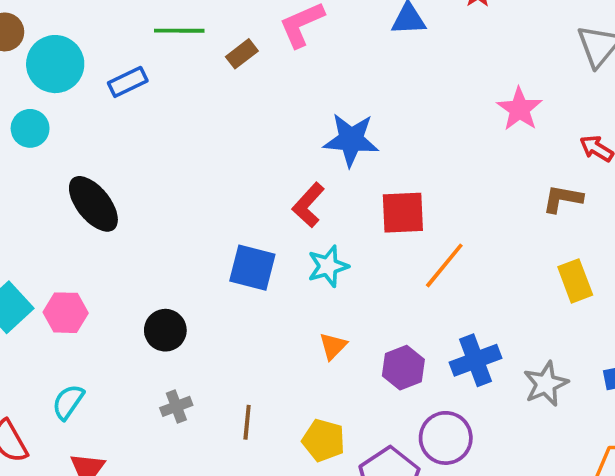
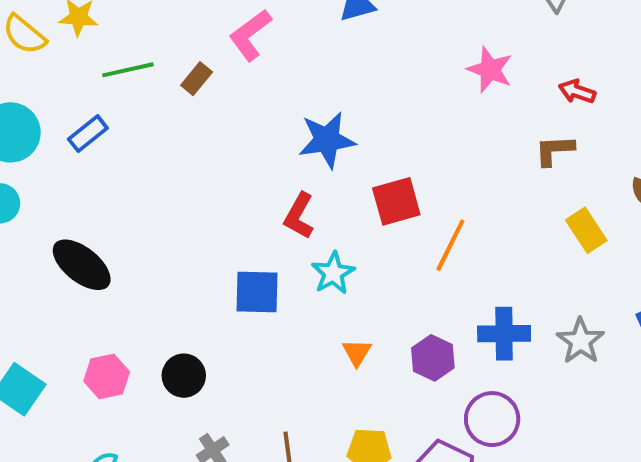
pink hexagon: (66, 313) -> (107, 376), moved
blue cross: (475, 360) -> (504, 334), turned 33

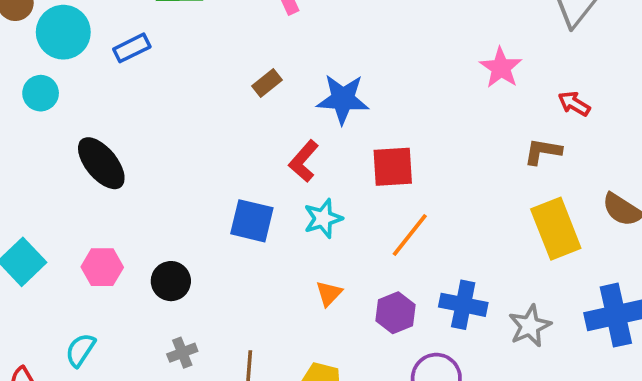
brown rectangle: (197, 79) -> (267, 83), moved
yellow rectangle: (586, 230) -> (556, 229), size x1.5
orange line: (450, 245) -> (410, 235), moved

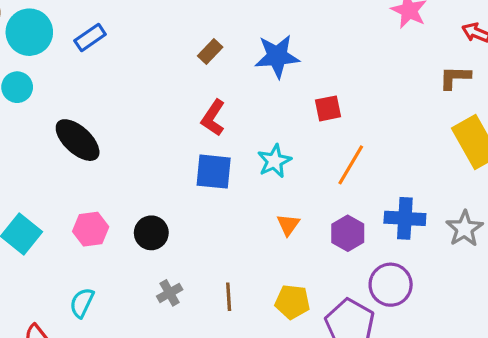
red L-shape: (304, 161) -> (213, 118), moved
red square: (393, 167) -> (328, 108), size x0.7

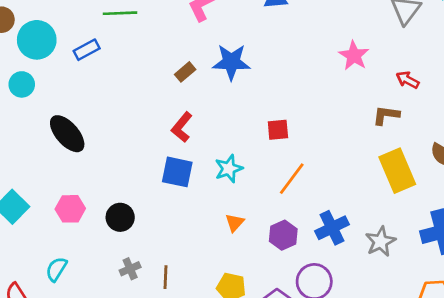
blue star: (277, 56) -> (231, 62), moved
blue cross: (405, 218) -> (332, 228), turned -36
brown line: (229, 297) -> (165, 277), moved

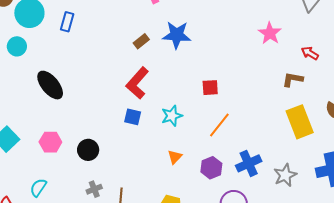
blue rectangle: (87, 50) -> (67, 22), turned -48
red L-shape: (182, 127) -> (137, 83), size x1.4
blue square: (177, 172) -> (133, 117), size x0.7

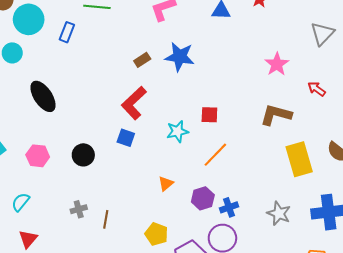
brown L-shape: (293, 79) -> (276, 115), moved, size x1.4
cyan star: (172, 116) -> (177, 131), moved
black circle: (88, 150) -> (83, 155), moved
blue cross: (249, 163) -> (229, 207), moved, size x0.7
gray star: (285, 175) -> (279, 213), turned -30

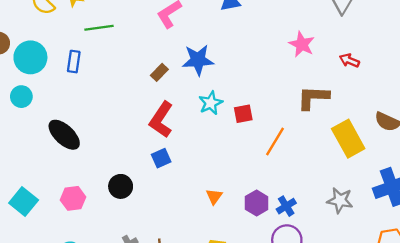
cyan star: (177, 131) -> (211, 103), moved
blue square: (126, 138) -> (161, 158), turned -30
orange line: (215, 155) -> (275, 142), moved

